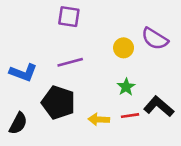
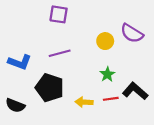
black semicircle: (18, 123) -> (15, 105), turned 84

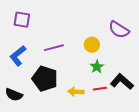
purple square: (59, 14) -> (22, 20), moved
yellow circle: (105, 41) -> (92, 45), moved
blue L-shape: (20, 62) -> (18, 56), turned 120

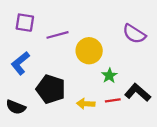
yellow circle: (92, 45) -> (89, 51), moved, size x1.5
purple line: (54, 48) -> (58, 35), moved

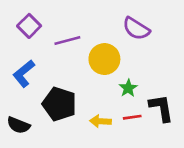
purple square: (25, 23) -> (29, 26), turned 36
purple semicircle: (134, 34) -> (136, 29), moved
black L-shape: (138, 92) -> (161, 108), turned 40

